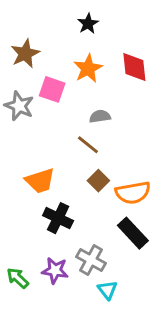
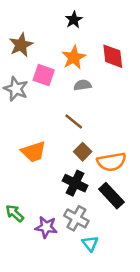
gray semicircle: (100, 116) -> (83, 85), moved
black cross: (58, 218) -> (75, 183), moved
green arrow: (18, 278) -> (15, 213), moved

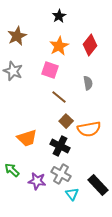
red diamond: (113, 56) -> (90, 45), turned 45
pink square: (44, 75) -> (50, 70), moved
gray semicircle: (83, 85) -> (88, 83), moved, turned 88
orange trapezoid: (34, 152) -> (27, 138), moved
black rectangle: (111, 196) -> (98, 185), moved

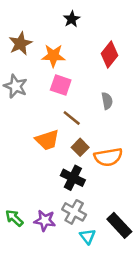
orange star: (59, 46) -> (53, 56), moved, turned 30
orange trapezoid: (27, 138) -> (47, 140), moved
green arrow: (12, 170) -> (14, 218), moved

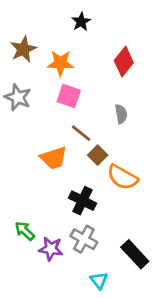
brown square: (80, 147) -> (98, 155), moved
orange semicircle: (108, 157) -> (122, 177), turned 40
green arrow: (14, 218) -> (25, 231), moved
cyan triangle: (88, 236) -> (99, 280), moved

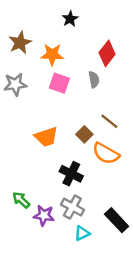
gray star: (18, 97) -> (15, 84), turned -30
gray semicircle: (121, 114) -> (94, 80), moved
brown line: (81, 133) -> (109, 121), moved
cyan triangle: (99, 280) -> (82, 233), moved, turned 42

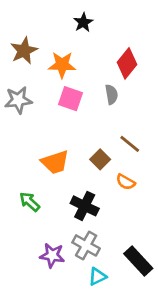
orange semicircle: (106, 153) -> (126, 182), size x0.6
green arrow: (21, 200) -> (30, 202), moved

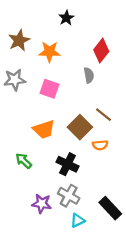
pink square: (71, 99) -> (49, 89), moved
brown square: (100, 159) -> (80, 127), size x1.5
orange semicircle: (126, 182) -> (100, 145), turned -35

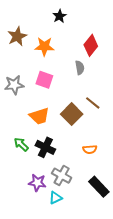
gray star: (15, 80) -> (14, 85), moved
orange semicircle: (100, 145) -> (90, 149), moved
black cross: (68, 164) -> (45, 147), moved
cyan triangle: (78, 220) -> (55, 198), moved

